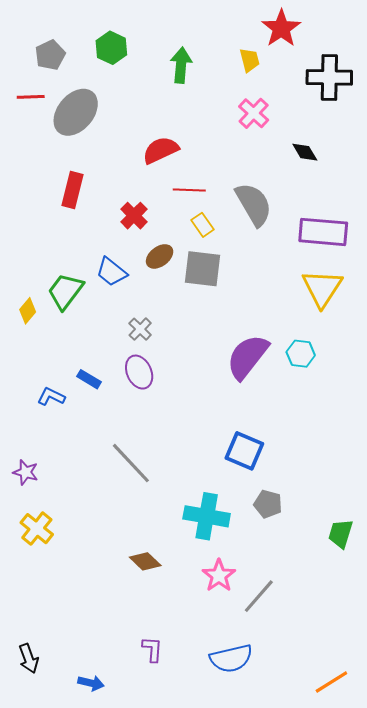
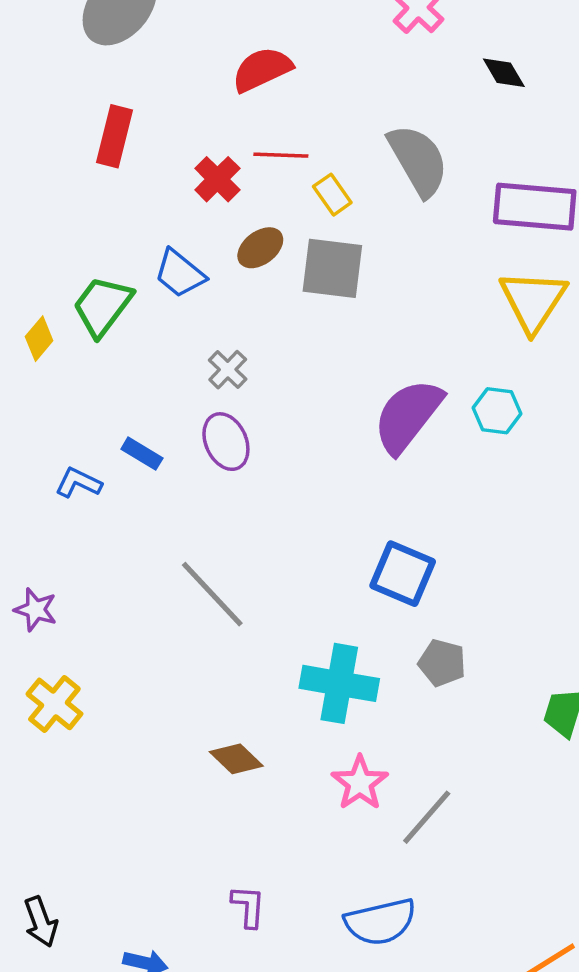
red line: (189, 190) -> (281, 155), moved

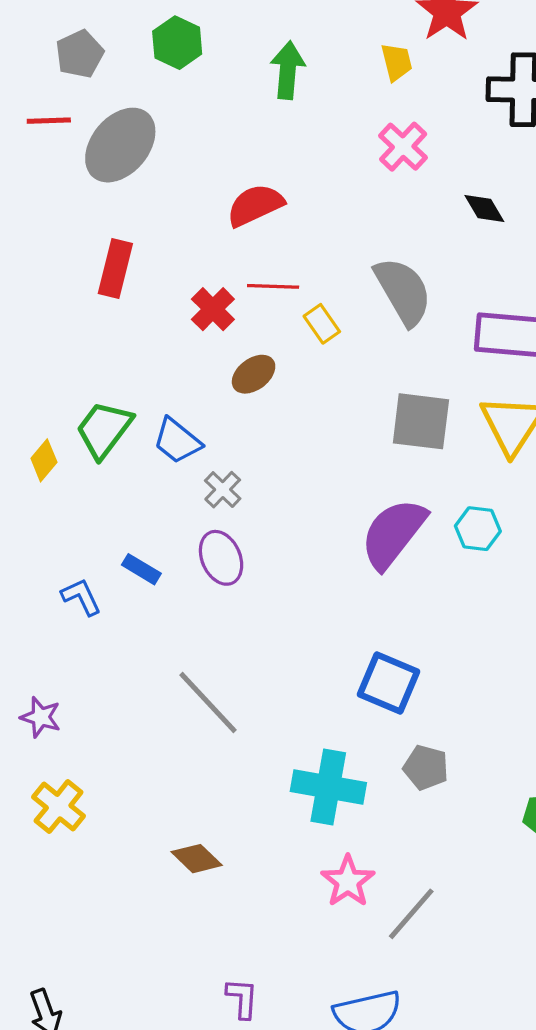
gray square: (332, 268) -> (421, 421), moved
blue trapezoid: (180, 273) -> (177, 441), moved
blue L-shape: (78, 483) -> (81, 597), turned 39
brown diamond: (236, 759) -> (197, 859), moved

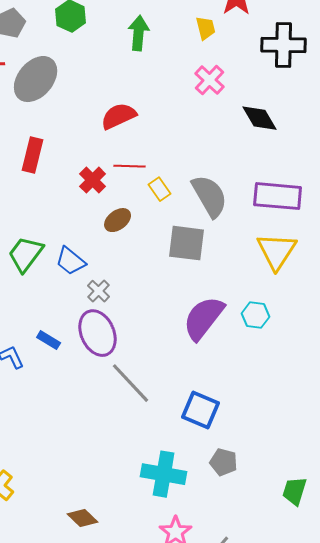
black diamond: (484, 208) -> (260, 118), size x1.4
gray semicircle: (403, 291) -> (210, 196), moved
gray square: (421, 421) -> (187, 243), moved
purple ellipse: (221, 558) -> (98, 333), size x1.4
gray line: (208, 702) -> (131, 383), moved

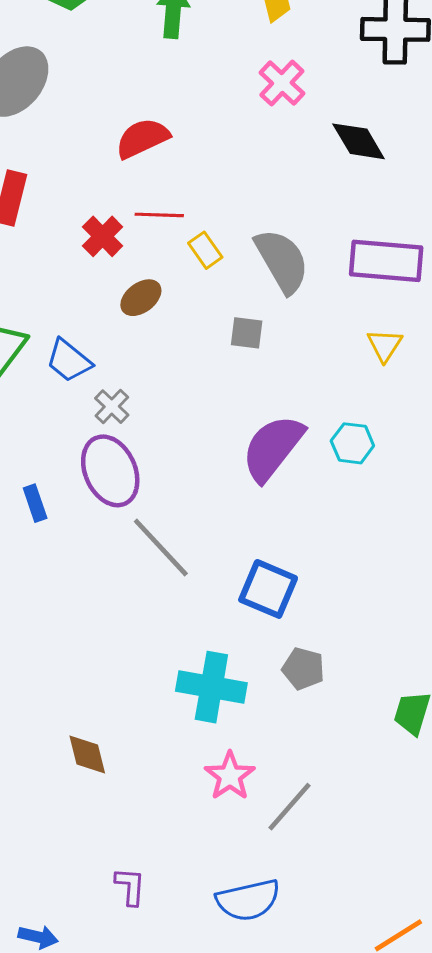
gray square: (187, 243) -> (247, 333), size x0.6
yellow triangle: (277, 251) -> (385, 345), size x0.6
blue rectangle: (49, 340) -> (35, 503), moved, turned 40
brown diamond: (83, 518) -> (87, 754), turned 32

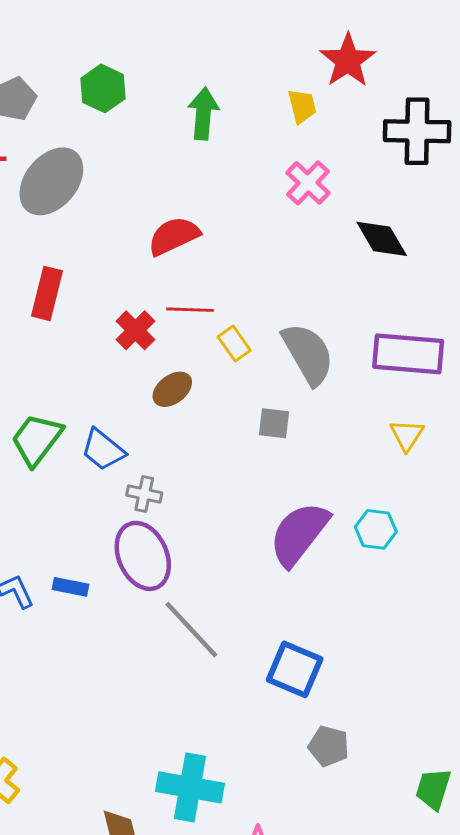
gray cross: (112, 407) -> (144, 494), turned -32
blue rectangle: (35, 503) -> (71, 587), turned -60
cyan cross: (211, 687) -> (190, 787), moved

